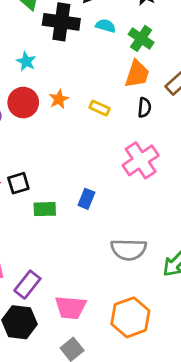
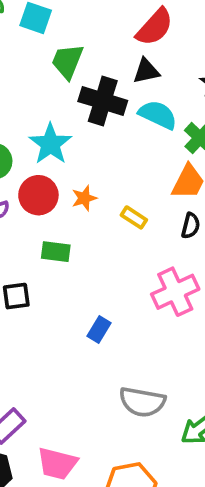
cyan semicircle: (106, 26) -> (158, 115), size x1.5
cyan star: (26, 61) -> (50, 144), size x1.6
green rectangle: (45, 209) -> (56, 252), moved

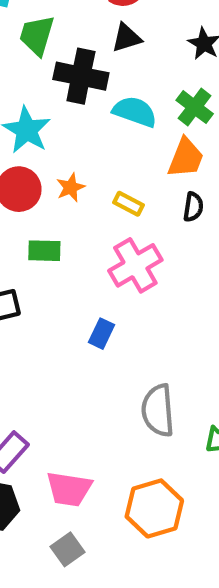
cyan semicircle: (158, 115) -> (135, 112), moved
pink cross: (175, 292) -> (135, 265), moved
gray semicircle: (142, 402) -> (158, 410), turned 81

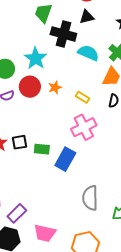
green rectangle: (44, 251) -> (42, 149), moved
blue rectangle: (101, 334) -> (65, 159), size x1.6

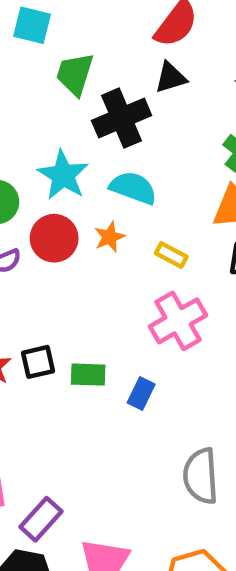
black cross: (63, 34) -> (122, 118), turned -35
cyan semicircle: (88, 53) -> (133, 188), moved
blue rectangle: (65, 159) -> (141, 393), size x0.6

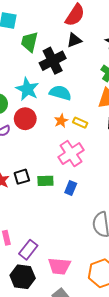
orange star: (109, 237) -> (61, 121), moved
pink cross: (178, 321) -> (71, 154), moved

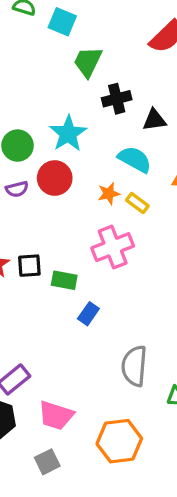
black triangle: (74, 40) -> (154, 120), moved
black cross: (53, 61) -> (117, 99), size x0.7
cyan semicircle: (60, 93) -> (135, 159), moved
blue rectangle: (71, 188) -> (88, 314), moved

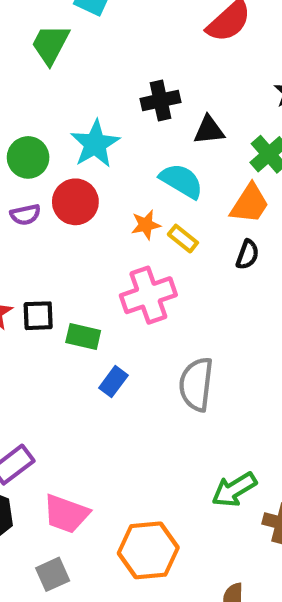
green trapezoid: (88, 62) -> (50, 44), moved
gray semicircle: (134, 366) -> (196, 384), moved

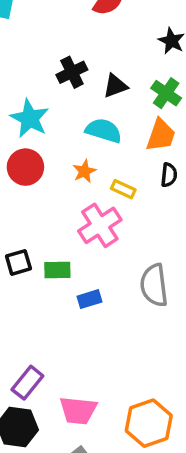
yellow rectangle: (183, 239) -> (123, 189), moved
blue rectangle: (113, 382) -> (89, 299), turned 50

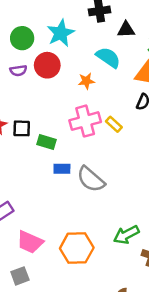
yellow rectangle: (123, 189) -> (114, 124), moved
gray semicircle: (154, 285) -> (91, 179), moved, turned -60
orange hexagon: (149, 423) -> (77, 248), moved

